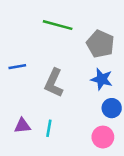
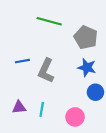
blue line: (17, 67) -> (22, 61), moved
pink circle: (103, 137) -> (75, 117), moved

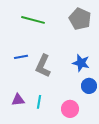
green line: (49, 21) -> (33, 20), moved
gray pentagon: (86, 37) -> (80, 19), moved

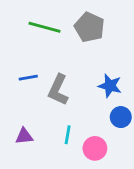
gray pentagon: (80, 19) -> (89, 27), moved
cyan line: (39, 102) -> (68, 135), moved

